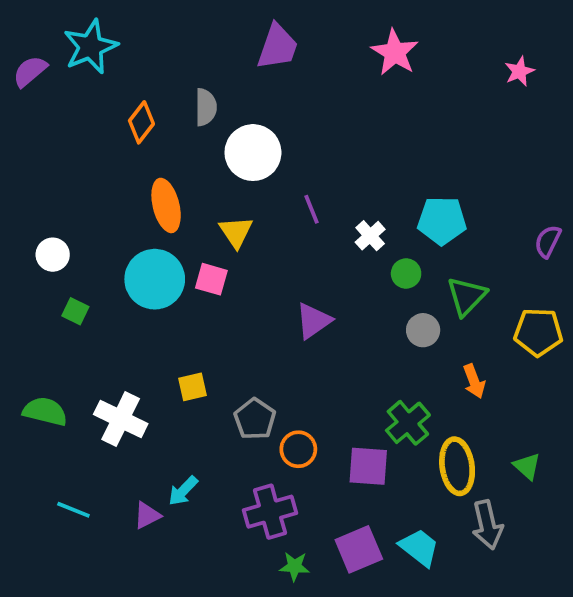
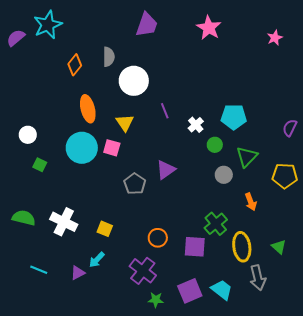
yellow square: (193, 387) -> (105, 229), moved, turned 35
gray pentagon: (255, 419) -> (135, 184), moved
purple cross: (270, 512) -> (143, 271), turned -36

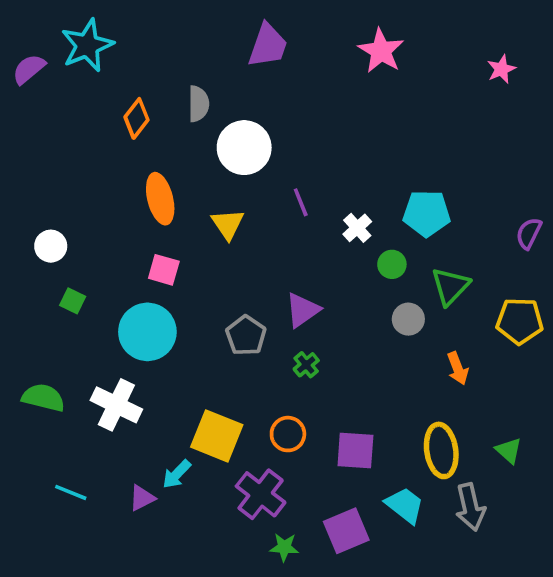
cyan circle: (82, 148) -> (147, 332), moved
pink square: (112, 148) -> (164, 270), moved
green cross: (216, 224) -> (306, 365), moved, size x0.6
yellow square: (105, 229) -> (217, 436), moved, size x1.8
cyan trapezoid: (222, 290) -> (405, 505), moved

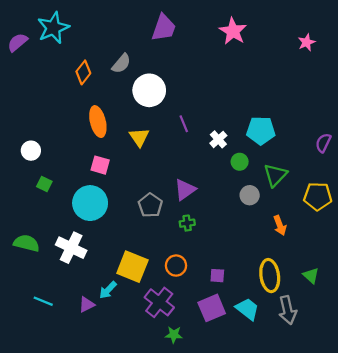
gray semicircle: (199, 104) -> (121, 64), turned 40
green cross: (306, 365) -> (187, 223), turned 32
purple square: (355, 450) -> (217, 276), size x0.6
purple square: (346, 531) -> (212, 308), moved

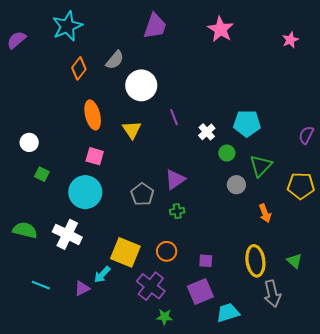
cyan star: (53, 28) -> (67, 26), moved
cyan trapezoid: (247, 309) -> (228, 313), moved, turned -55

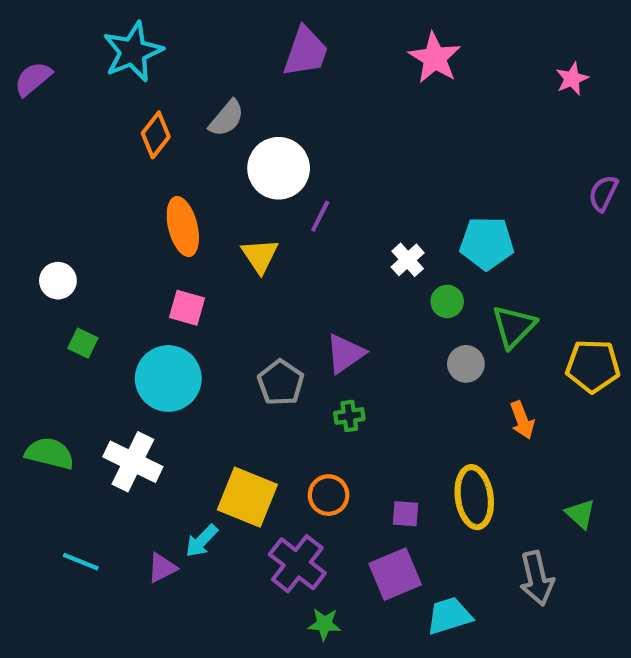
purple line: (174, 117) -> (320, 216), moved, turned 49
purple semicircle: (306, 135) -> (603, 193), moved
yellow ellipse: (255, 261) -> (474, 497), moved

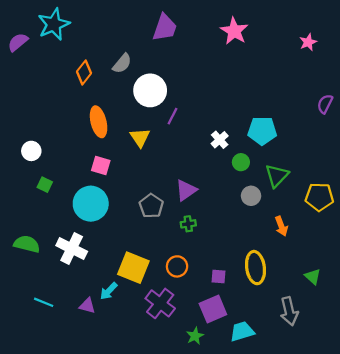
cyan star: (133, 52) -> (54, 24), moved
purple triangle: (162, 568) -> (87, 306), turned 42
green star: (324, 624) -> (195, 336), moved, turned -30

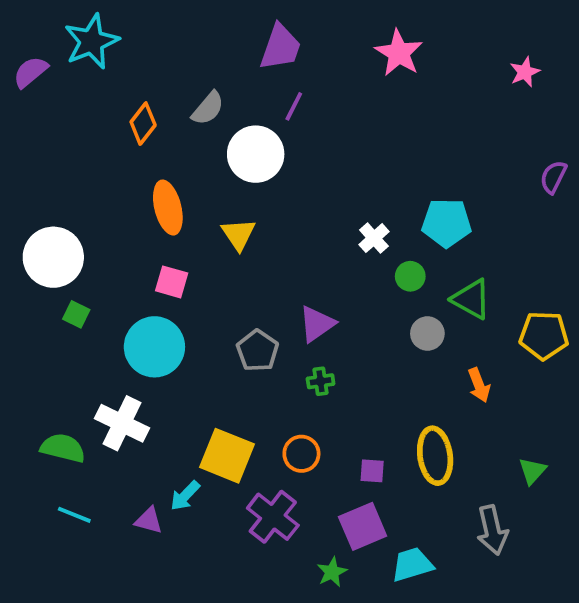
purple line: (173, 116) -> (294, 106), moved
white circle: (31, 151) -> (53, 257), size x1.8
green triangle: (277, 176) -> (471, 299), turned -45
green semicircle: (27, 244) -> (63, 448), moved
green triangle: (313, 277) -> (532, 471), turned 30

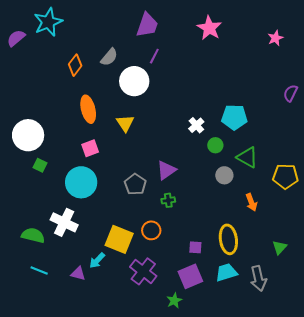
pink square: (172, 282) -> (90, 148), turned -36
orange circle: (301, 454) -> (151, 230), moved
cyan trapezoid: (412, 564) -> (226, 272), moved

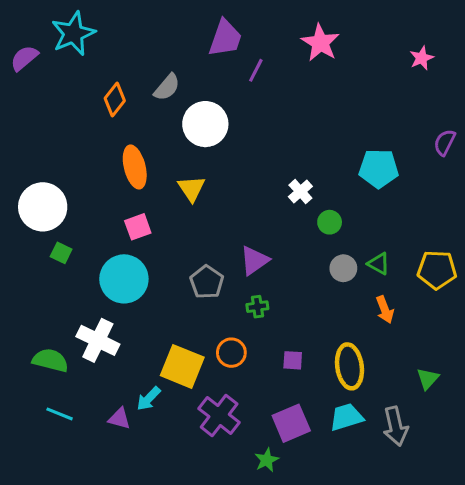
purple line: (154, 56) -> (256, 70), moved
cyan pentagon: (234, 117) -> (379, 169), moved
green triangle: (247, 157) -> (379, 264), moved, size x0.7
purple square: (195, 247) -> (293, 360), moved

